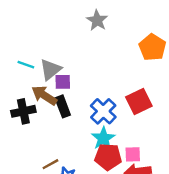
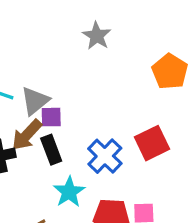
brown arrow: (44, 95) -> (27, 135), turned -80
cyan star: (103, 138) -> (69, 192), moved

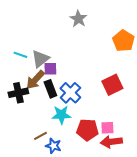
blue cross: (105, 156) -> (70, 93), moved
cyan star: (69, 192) -> (61, 115), turned 30

